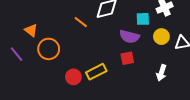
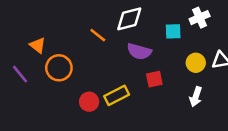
purple semicircle: (129, 37) -> (139, 51), moved
yellow circle: (161, 37) -> (196, 63), moved

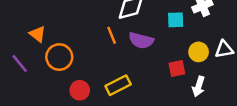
orange line: (98, 35) -> (112, 35), moved, turned 30
red square: (154, 79) -> (177, 69), moved
red circle: (89, 102) -> (80, 90), moved

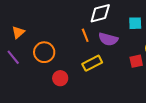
orange triangle: (38, 34) -> (18, 32), moved, turned 40
yellow rectangle: (118, 85) -> (92, 63), moved

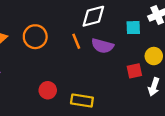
orange circle: (44, 52) -> (35, 37), moved
yellow rectangle: (92, 63) -> (82, 101), moved, turned 36

